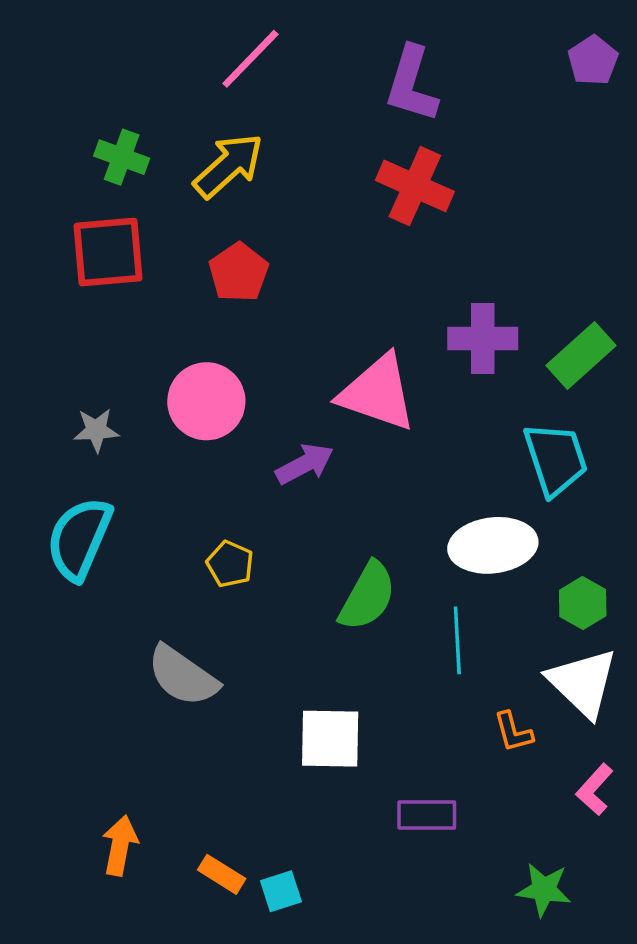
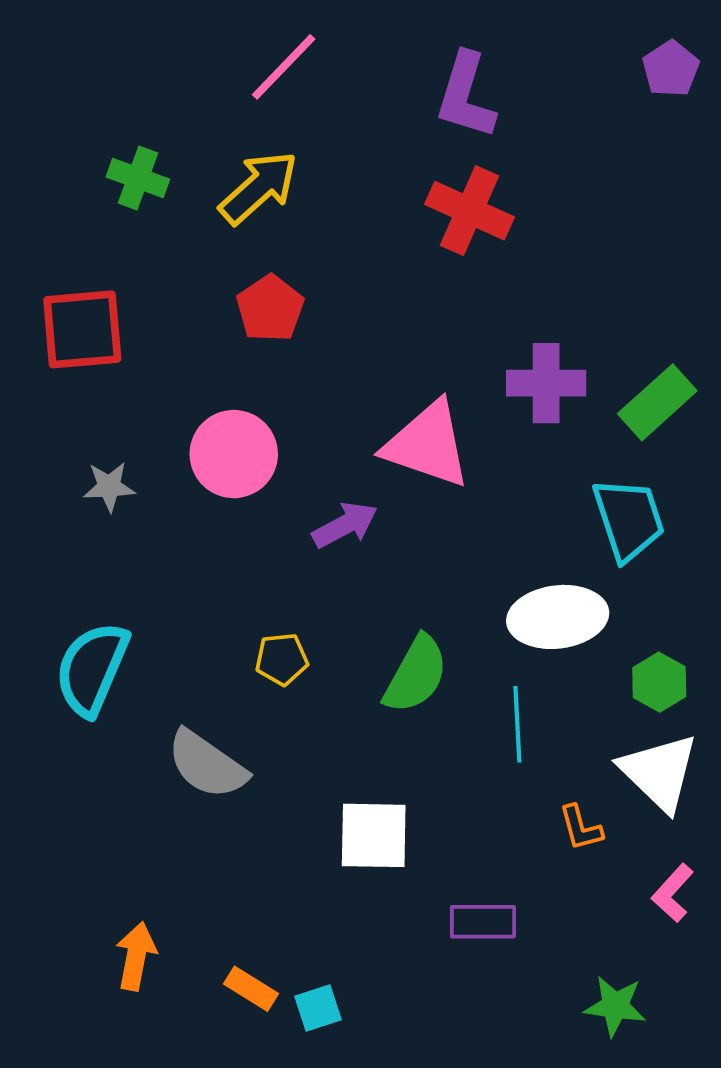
red square: (108, 252) -> (82, 329), moved
cyan semicircle: (79, 539) -> (92, 669), moved
yellow pentagon: (230, 564) -> (282, 659), moved, turned -30

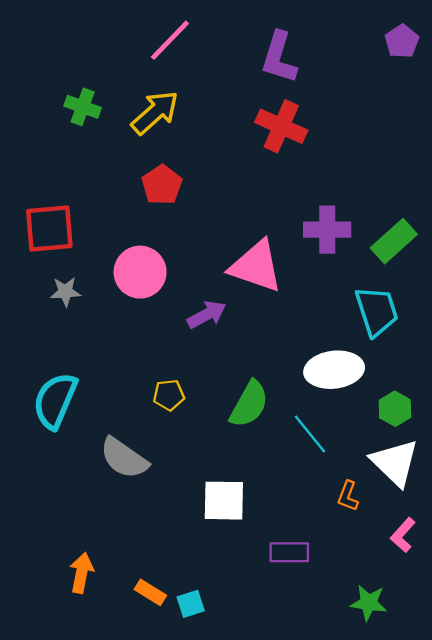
red square: (82, 329) -> (49, 228), moved
cyan line: (517, 724) -> (310, 434), turned -36
orange L-shape: (581, 828) -> (348, 496), turned 36

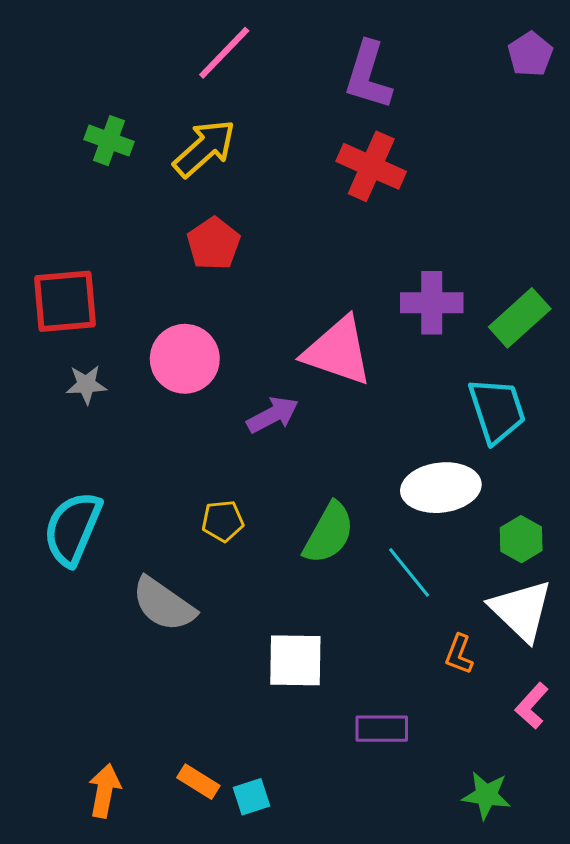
orange arrow: (82, 573) -> (104, 791), moved

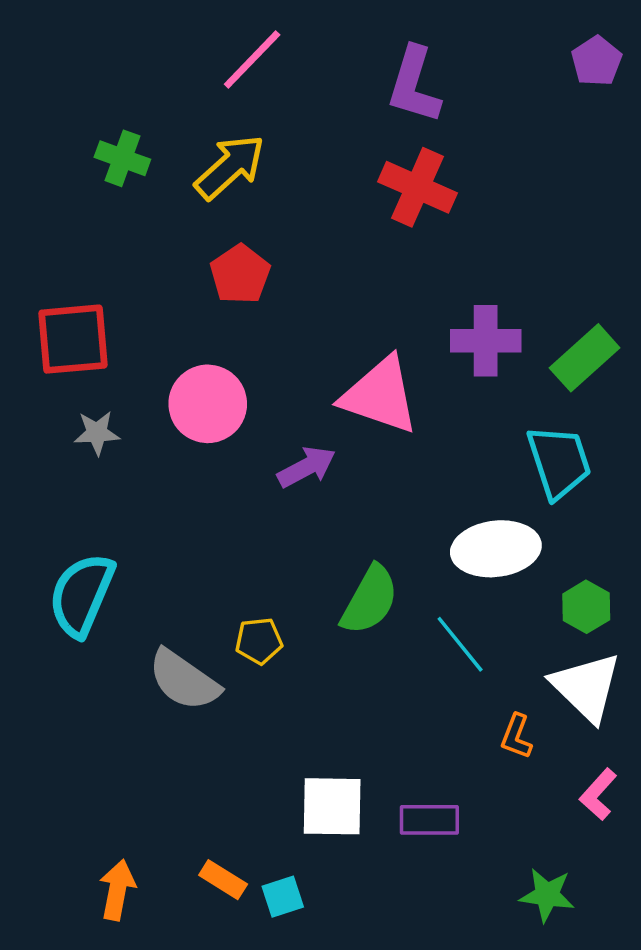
yellow pentagon: (223, 521) -> (259, 641), moved
white square: (295, 660) -> (332, 806), moved

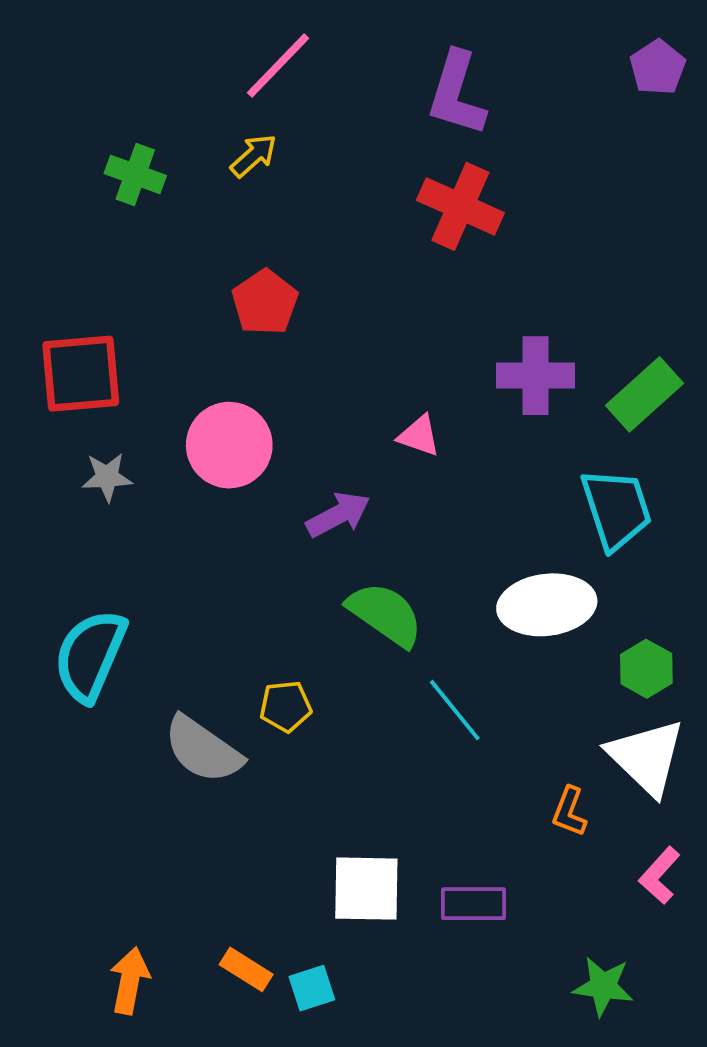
yellow arrow: (230, 167) -> (254, 156), moved, size x0.6
pink triangle: (380, 395) -> (419, 436), size x0.5
green semicircle: (370, 600) -> (385, 614), moved, turned -84
cyan line: (460, 644) -> (455, 710), moved

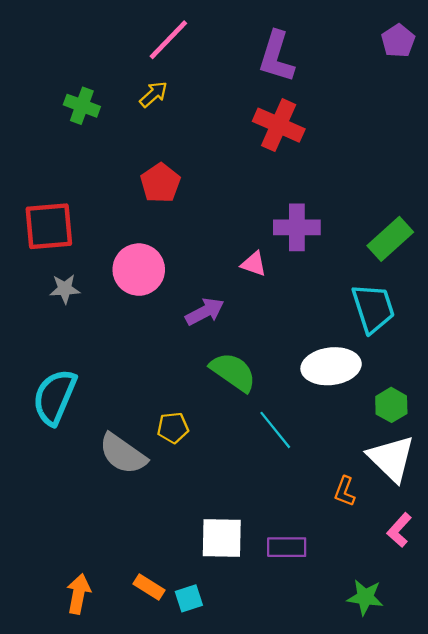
purple cross: (536, 376) -> (297, 227), moved

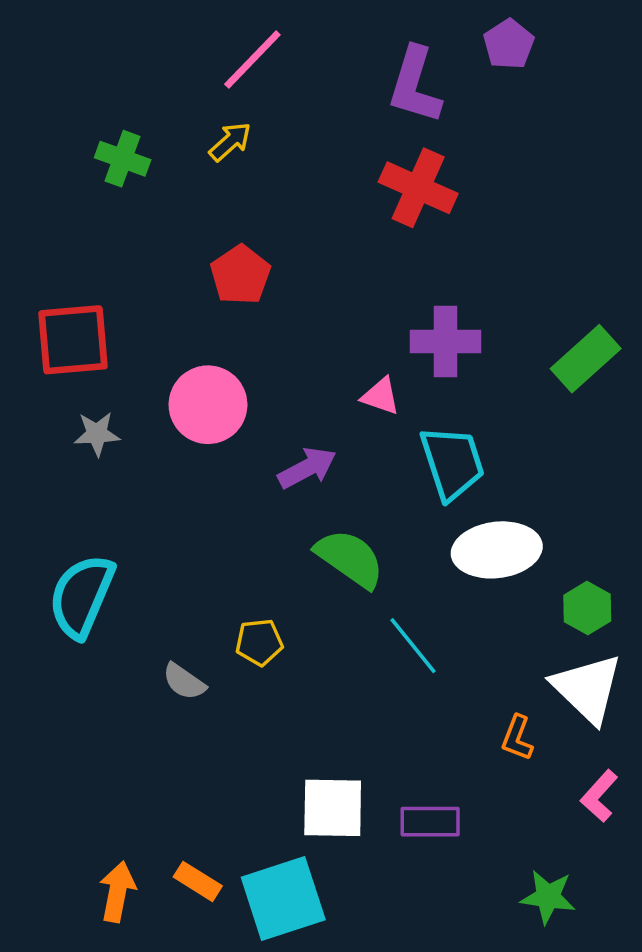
purple pentagon: (398, 41) -> (509, 44), moved
cyan trapezoid: (373, 308) -> (452, 463), moved
gray semicircle: (123, 454) -> (184, 682), size x0.6
orange rectangle: (149, 587) -> (198, 881), moved
cyan square: (189, 598) -> (283, 899), size x2.0

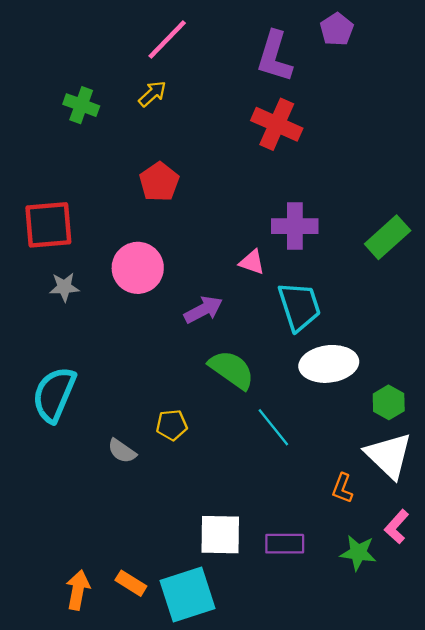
green star: (548, 897) -> (358, 553), moved

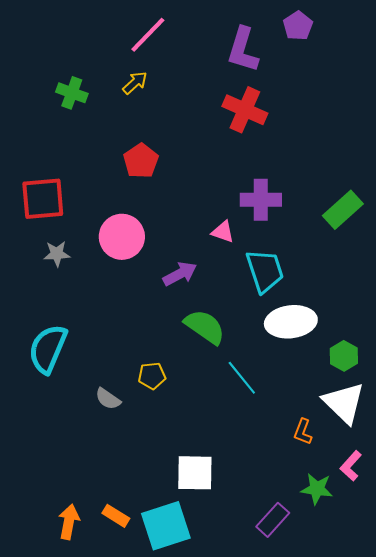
purple rectangle: (285, 544) -> (273, 520), moved, turned -48

